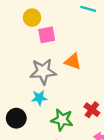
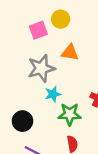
yellow circle: (32, 18) -> (61, 19), moved
cyan star: (39, 98) -> (53, 94), moved

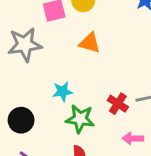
gray star: (41, 68) -> (25, 45), moved

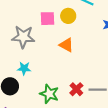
cyan star: (63, 92) -> (24, 68), moved

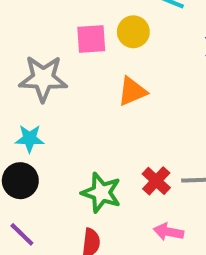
orange triangle: (66, 45) -> (132, 91), turned -49
cyan star: (24, 68) -> (30, 139), moved

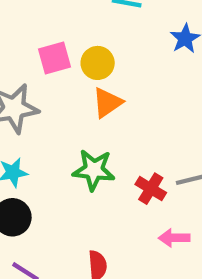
yellow circle: (133, 32) -> (98, 63), moved
green star: (101, 193) -> (94, 170), moved

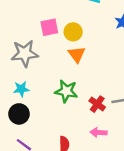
orange triangle: (107, 103) -> (77, 54), turned -36
pink arrow: (174, 238) -> (99, 132), moved

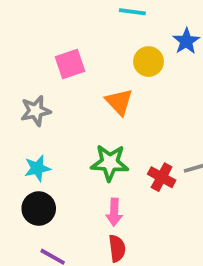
yellow circle: (73, 32) -> (149, 62), moved
gray star: (25, 53) -> (36, 111), size x0.7
pink arrow: (99, 132) -> (114, 212), moved, turned -84

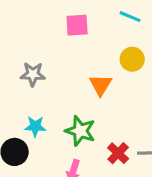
pink square: (70, 64) -> (77, 25), moved
cyan star: (37, 168) -> (35, 126), moved

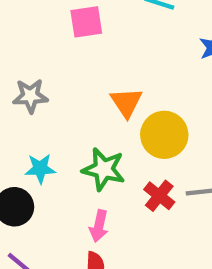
yellow circle: (132, 59) -> (164, 135), moved, size x1.4

